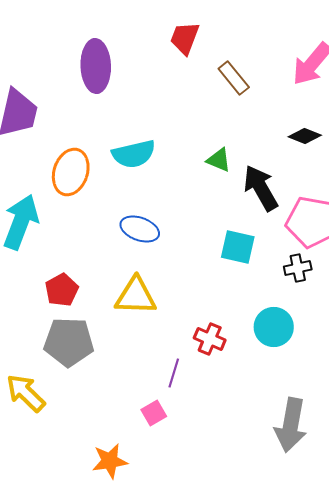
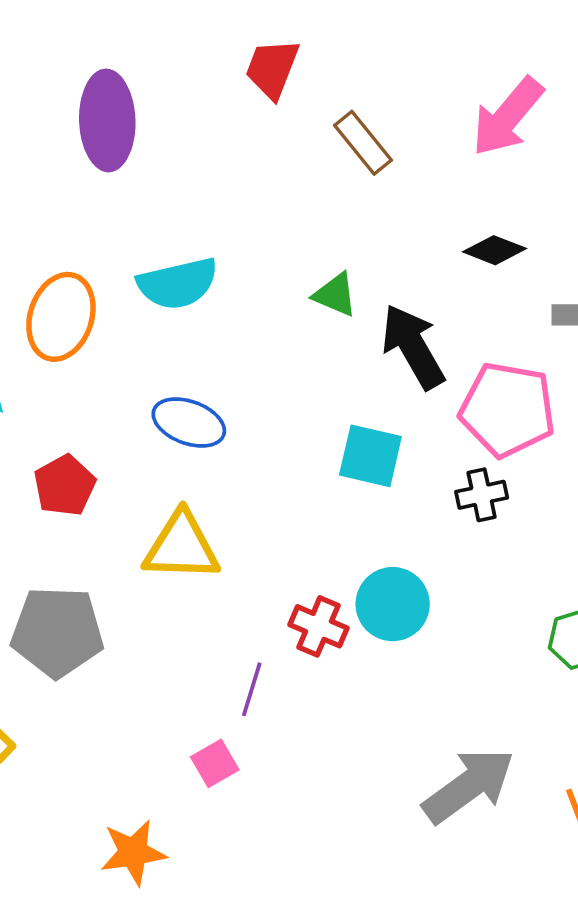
red pentagon: (62, 290) -> (65, 486), moved
cyan circle: (274, 327) -> (393, 604), moved
gray arrow: (291, 425) -> (469, 786), turned -136

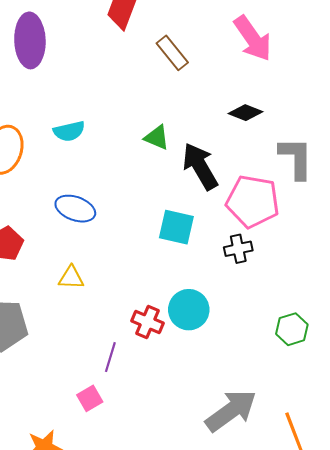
pink arrow: (508, 117) -> (253, 38), turned -75
cyan semicircle: (178, 284) -> (69, 131), size x0.7
yellow triangle: (181, 547) -> (71, 278), size x0.6

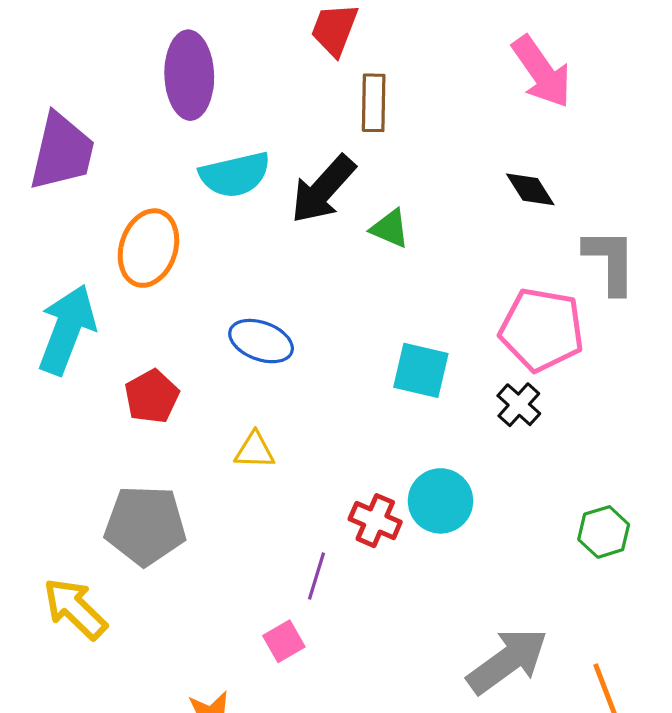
brown rectangle: (172, 53) -> (374, 103), moved, turned 40
black diamond: (245, 113) -> (530, 189), turned 36
cyan semicircle: (69, 131) -> (235, 175), moved, size x1.4
black arrow: (200, 166) -> (323, 189), moved, turned -108
black cross: (238, 249) -> (519, 405), turned -36

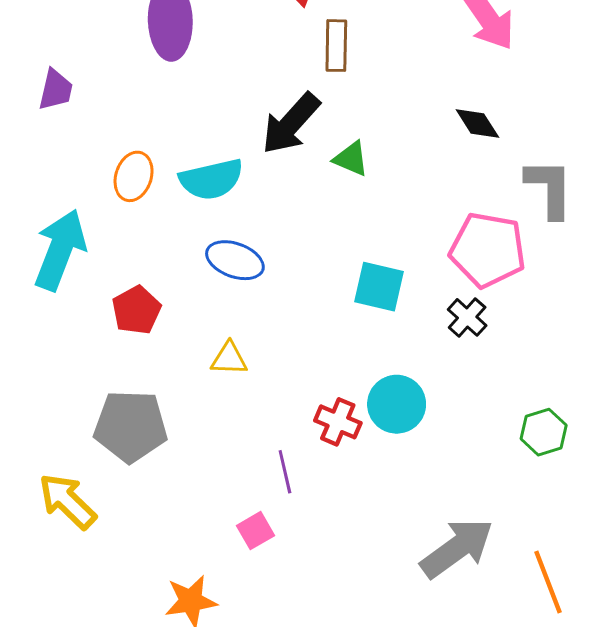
purple trapezoid: (62, 152) -> (56, 90), size x0.6
cyan semicircle: (235, 175) -> (211, 179), moved
orange ellipse: (148, 248) -> (134, 176), size x0.7
purple line: (317, 576) -> (285, 472), turned -30

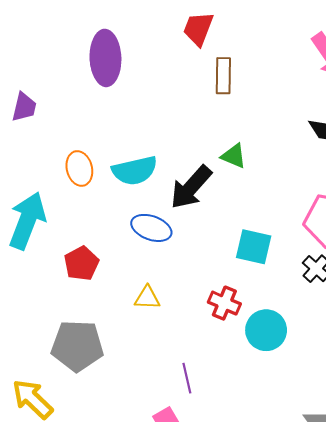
black arrow: (291, 123) -> (191, 187), moved
orange ellipse: (134, 176) -> (79, 168), turned -32
red cross: (338, 422) -> (224, 303), moved

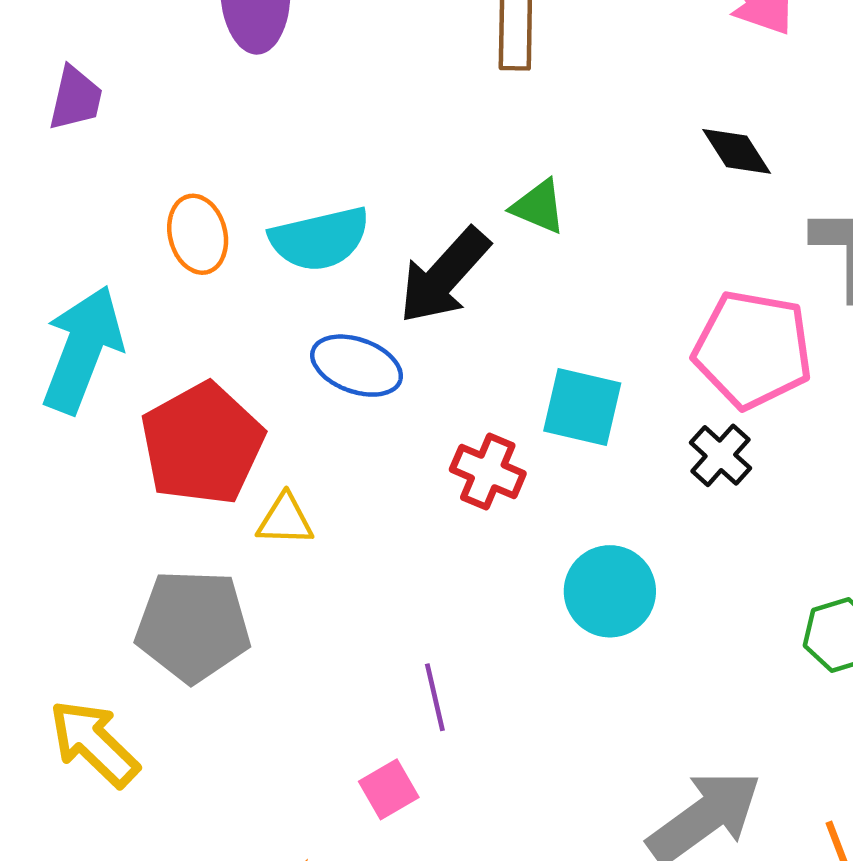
red pentagon: (81, 263) -> (202, 444), size x1.6
yellow triangle: (147, 298) -> (285, 520), moved
red cross: (224, 303) -> (488, 471), moved

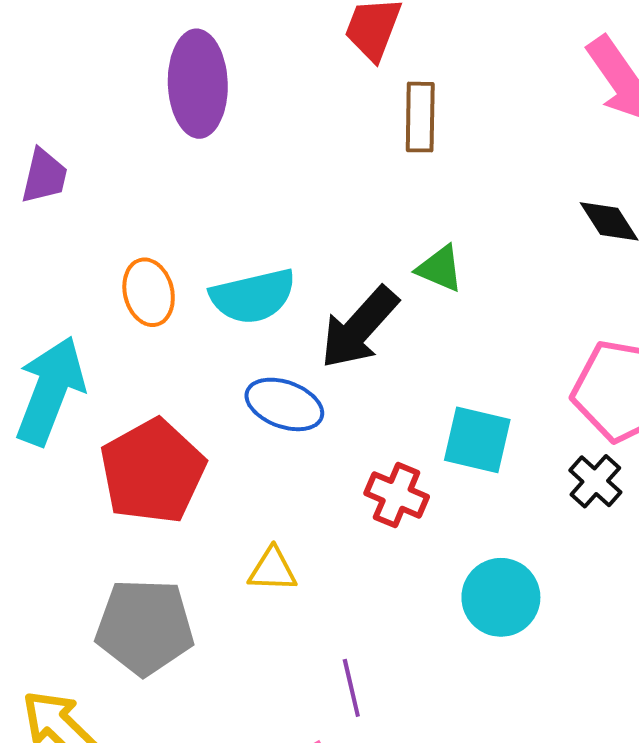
yellow triangle: (285, 520) -> (273, 570), moved

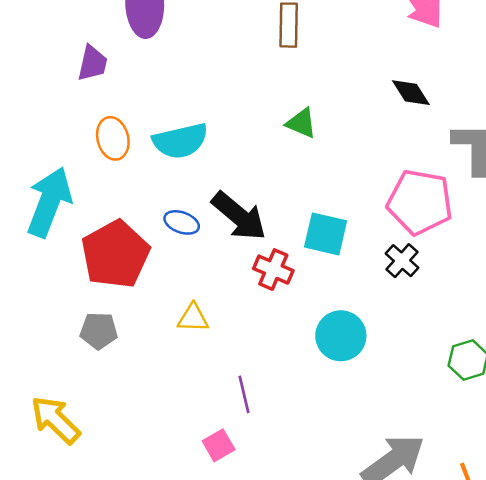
purple trapezoid: (44, 176) -> (92, 63), moved
black arrow: (359, 328) -> (239, 216), moved, turned -92
blue ellipse: (284, 404) -> (182, 222), moved, size x0.7
gray pentagon: (145, 627) -> (99, 331), moved, size x0.6

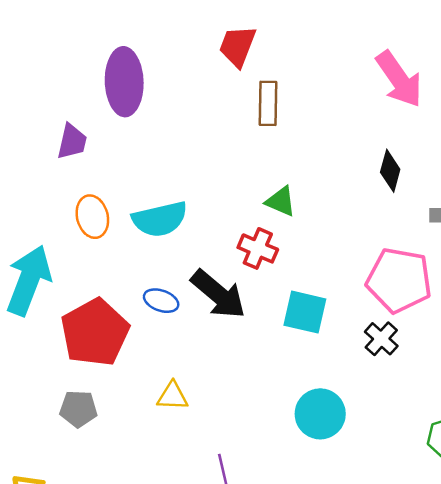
black diamond: (411, 93) -> (390, 171), turned 48
red cross: (273, 270) -> (258, 248), moved

